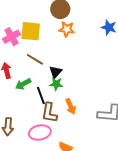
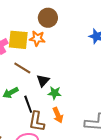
orange star: (67, 29) -> (37, 38), moved
green star: (56, 84) -> (55, 93), moved

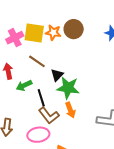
brown circle: (48, 18) -> (74, 29), moved
green star: (55, 93) -> (68, 88), size x1.6
brown L-shape: (37, 121) -> (49, 115), turned -50

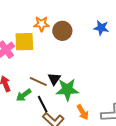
orange star: (53, 33) -> (42, 24), moved
brown line: (37, 61) -> (38, 81), moved
orange arrow: (70, 110) -> (83, 112), moved

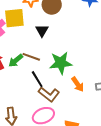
black triangle: (54, 79) -> (42, 31), moved
green arrow: (24, 95) -> (16, 61), moved

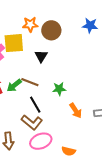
green star: (61, 63) -> (59, 89), size x0.6
brown L-shape: (49, 94) -> (32, 122), moved

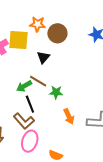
brown line: (30, 82) -> (38, 81), moved
green arrow: (14, 86) -> (24, 86), moved
pink ellipse: (41, 141) -> (30, 141), turned -60

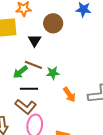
brown circle: (57, 33) -> (53, 23), moved
black line: (30, 104) -> (29, 89), turned -60

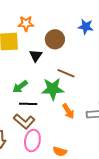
brown line: (33, 65) -> (66, 73), moved
green star: (53, 73) -> (53, 89), size x1.6

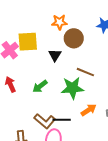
orange star: (26, 24) -> (59, 22), moved
black line: (28, 104) -> (62, 120), moved
orange arrow: (68, 111) -> (89, 110), turned -91

